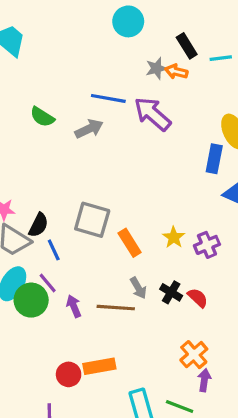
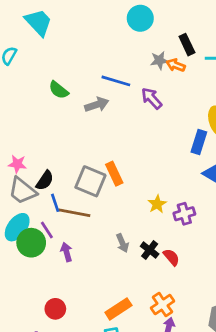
purple arrow: (152, 114) -> (152, 98), size x0.7
orange rectangle: (130, 243) -> (114, 174), moved
brown line: (116, 308) -> (74, 213), moved
orange rectangle: (99, 366) -> (118, 309), moved, turned -30

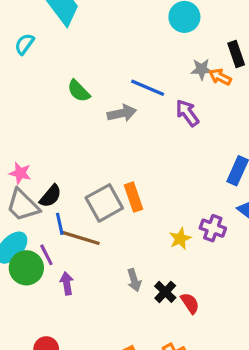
gray square: (90, 181) -> (104, 203), turned 32
purple cross: (184, 214) -> (213, 228), moved, turned 30

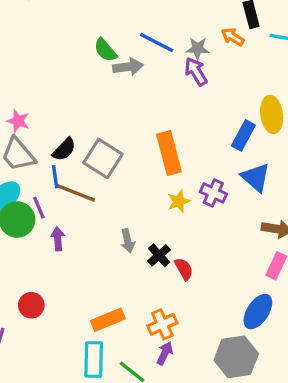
gray star: (202, 69) -> (198, 48), moved
green semicircle: (79, 91) -> (105, 50), moved
black semicircle: (51, 196) -> (64, 149), moved
orange rectangle: (134, 197) -> (169, 153), moved, size x1.4
gray square: (104, 203) -> (103, 158), turned -33

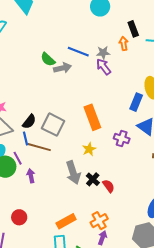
orange arrow: (233, 37) -> (124, 43), turned 56
yellow star: (179, 201) -> (89, 149), moved
gray arrow: (128, 241) -> (73, 172), size x1.6

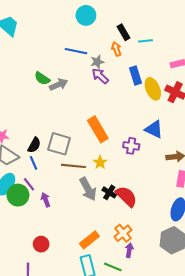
blue line: (78, 52) -> (76, 51), moved
blue rectangle: (136, 102) -> (135, 76), moved, turned -30
brown line: (39, 147) -> (73, 166), moved
red semicircle: (109, 186) -> (126, 196), size x1.6

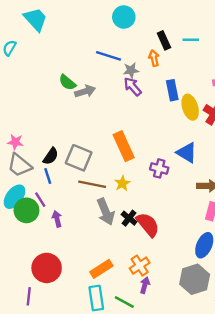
cyan line: (145, 41) -> (191, 40), moved
red circle: (41, 244) -> (47, 268), size x1.6

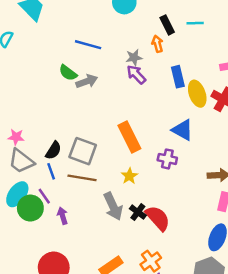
blue line: (109, 56) -> (88, 45), moved
blue triangle: (187, 153) -> (183, 130), moved
brown line: (92, 184) -> (82, 178), moved

